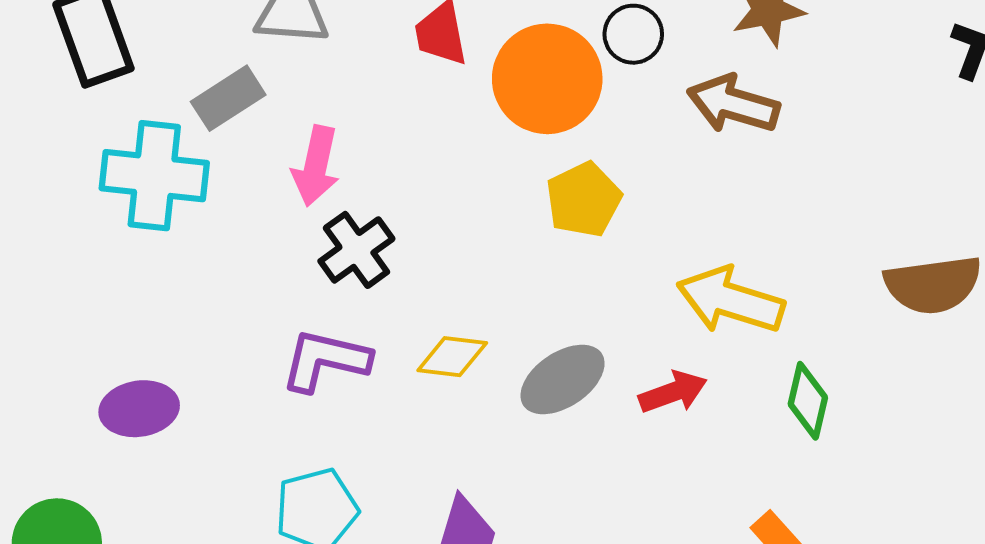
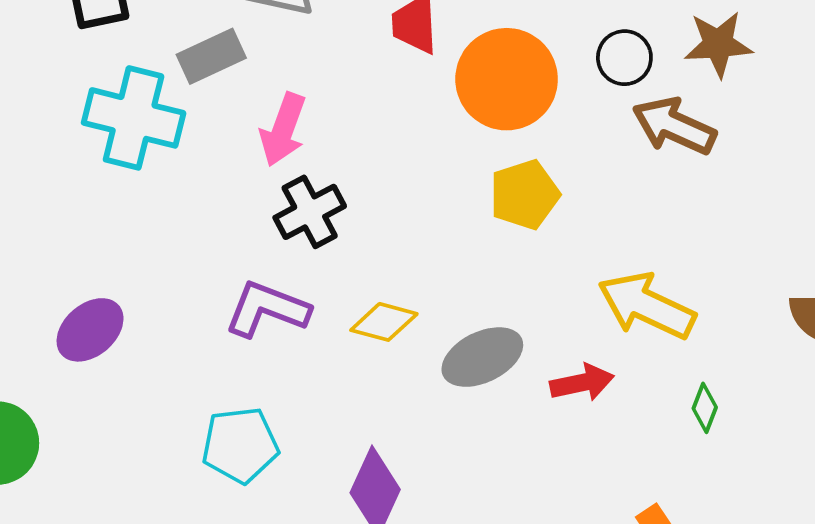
black circle: (633, 34) -> (624, 58), moved
green diamond: (808, 401) -> (705, 408), size x0.7
purple ellipse: (139, 409) -> (90, 330), turned -40

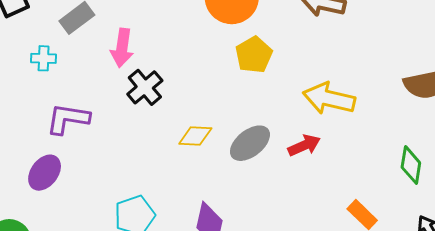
cyan cross: (134, 118) -> (44, 58), size x0.5
purple L-shape: (267, 309) -> (68, 119), moved
green diamond: (705, 408) -> (411, 165), moved, size x1.5

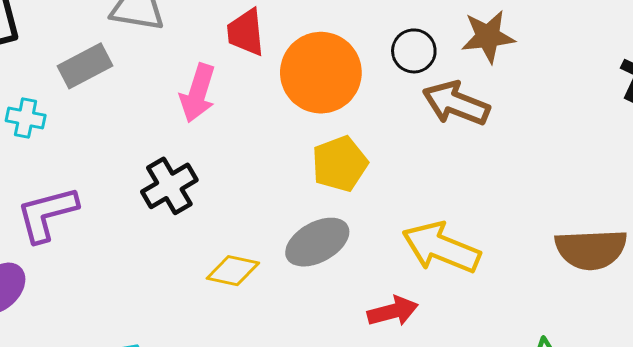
pink arrow: (122, 48) -> (198, 93), moved
purple L-shape: (68, 119) -> (47, 214), turned -33
gray ellipse: (250, 143) -> (317, 242), moved

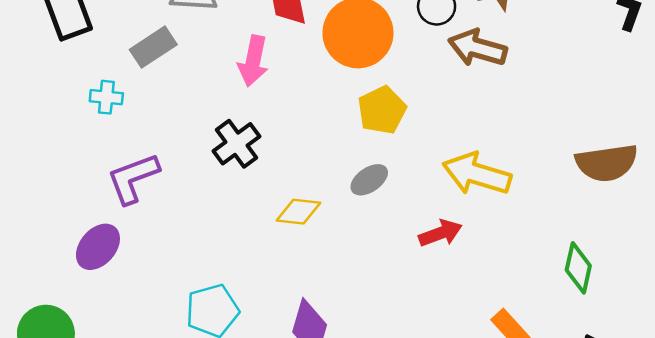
gray ellipse: (317, 242) -> (369, 180), size x0.7

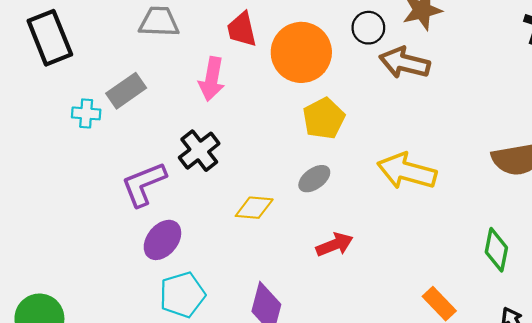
gray rectangle: (153, 47) -> (126, 91), moved
purple L-shape: (133, 178) -> (144, 184), moved
red arrow: (440, 233) -> (334, 245), moved
purple ellipse: (98, 247) -> (162, 240), moved

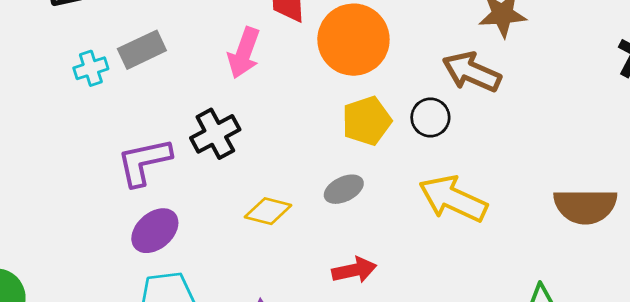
black circle: (368, 28) -> (430, 117), moved
cyan cross: (86, 113) -> (91, 68), turned -32

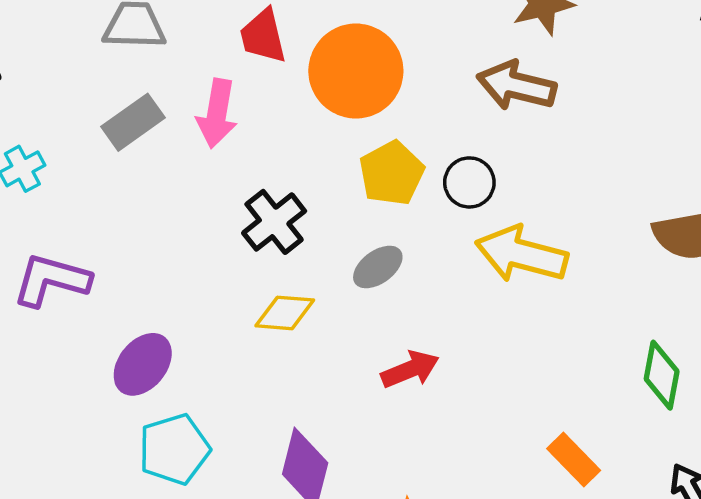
gray rectangle: (142, 50) -> (133, 122), moved
black circle: (430, 117) -> (469, 182), moved
black cross: (215, 134) -> (274, 222), moved
purple L-shape: (144, 162) -> (51, 280), moved, turned 38

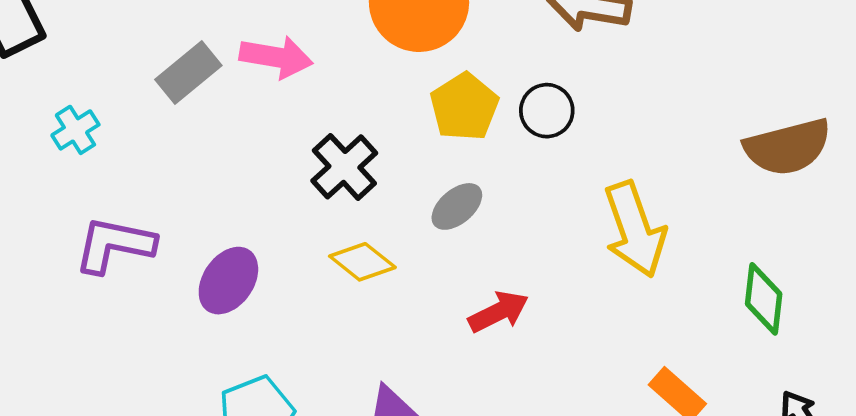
pink arrow: (217, 113) -> (276, 57), turned -86
yellow arrow: (521, 254) -> (635, 229), moved, turned -120
yellow diamond: (285, 313) -> (362, 262), turned 38
purple ellipse: (143, 364) -> (228, 281), moved

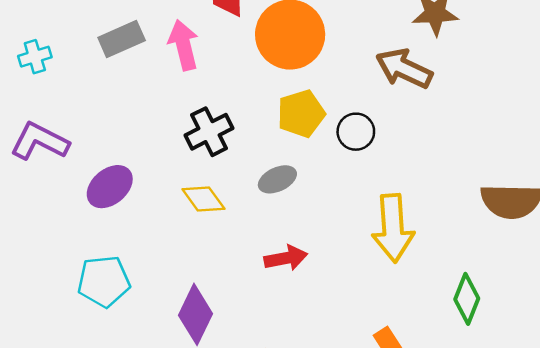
pink arrow: (276, 57) -> (184, 45), turned -129

